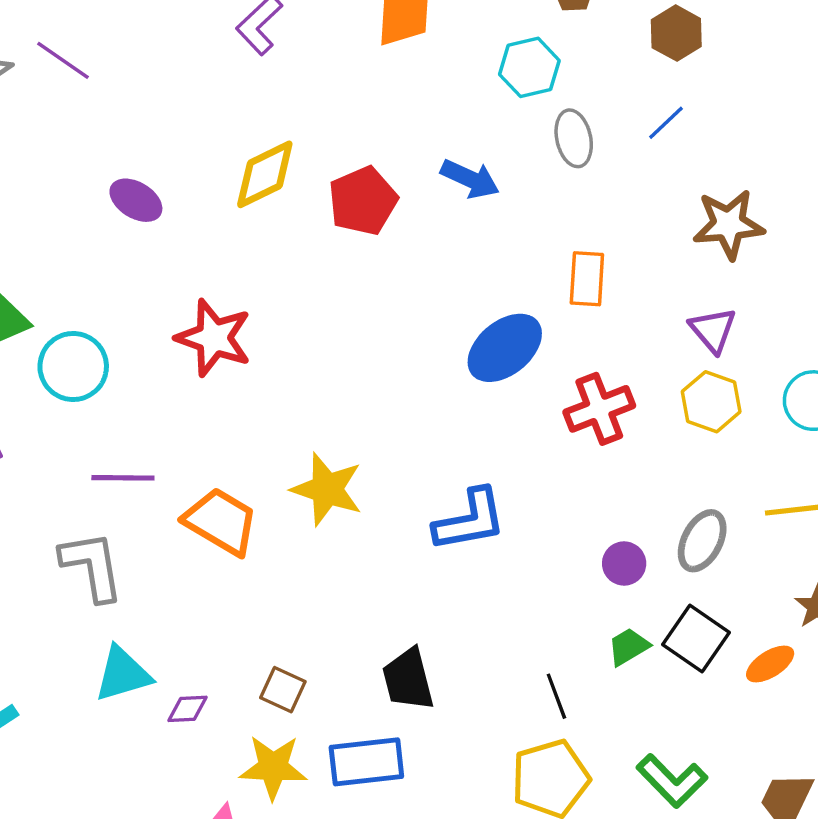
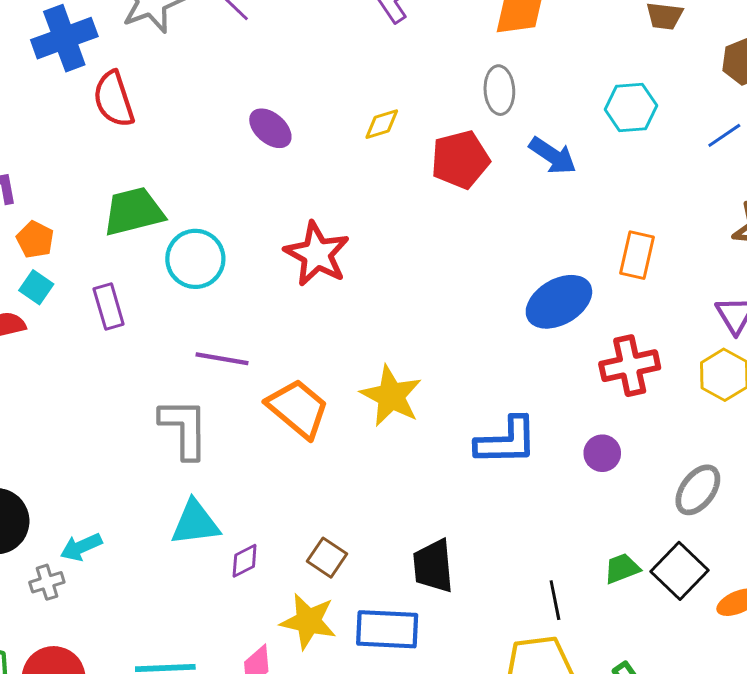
cyan hexagon: (529, 67) -> (631, 107), moved
gray ellipse: (574, 138) -> (499, 90), moved
yellow diamond: (265, 174) -> (382, 124), size x0.6
purple circle: (624, 563) -> (602, 453), moved
purple diamond: (187, 709) -> (245, 561), turned -33

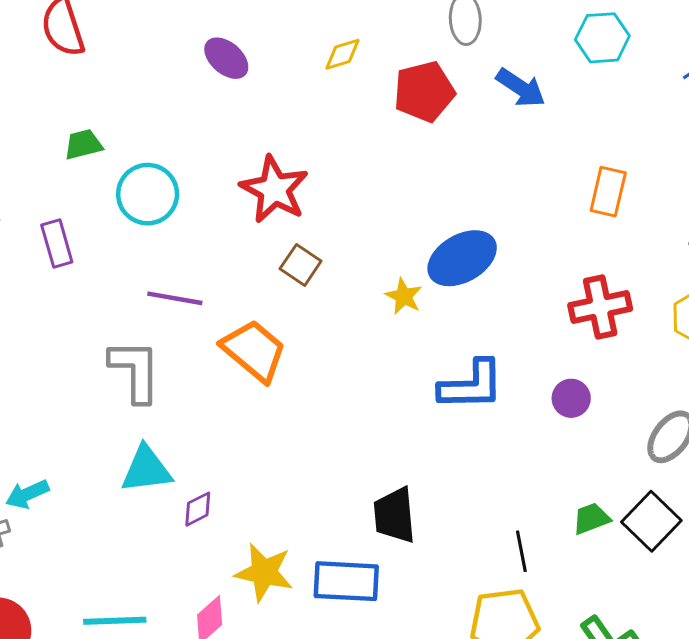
green trapezoid: (134, 211) -> (83, 144), size x0.6
blue ellipse: (559, 302) -> (462, 258), moved
yellow star: (391, 396) -> (404, 296), moved, size x0.6
brown square: (327, 558) -> (301, 265), moved

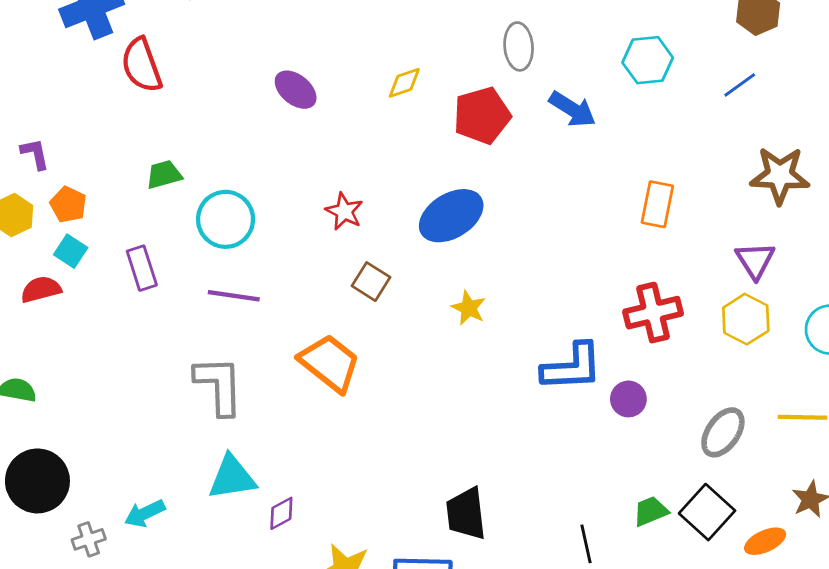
red star: (274, 189) -> (344, 211), size x0.6
blue ellipse: (462, 258) -> (451, 216), moved
purple line: (175, 298) -> (234, 296), moved
blue L-shape: (471, 385) -> (572, 367), moved
cyan arrow: (27, 494) -> (145, 513), moved

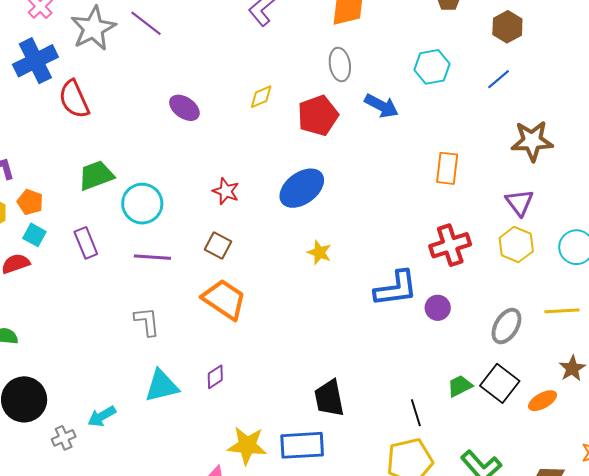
green trapezoid: (164, 175) -> (96, 175), size x1.4
brown square: (371, 282) -> (218, 246), moved
gray L-shape: (219, 385) -> (147, 321), size x0.7
purple diamond: (281, 513) -> (215, 377), moved

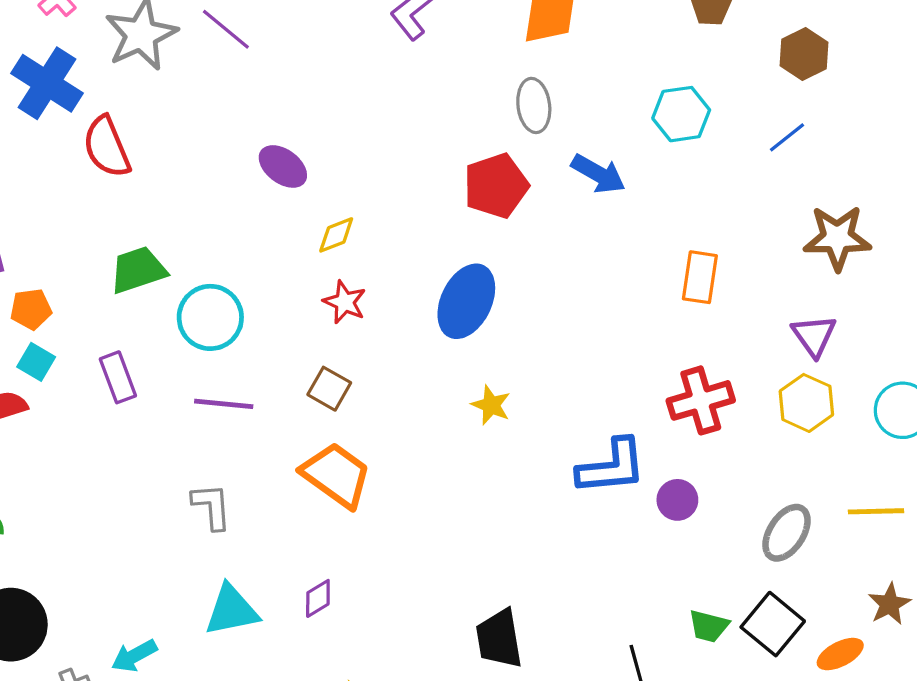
blue cross: (35, 61) -> (47, 83), turned -33
yellow diamond: (261, 97) -> (336, 235), moved
blue ellipse: (302, 188) -> (466, 301), turned -30
orange pentagon: (30, 202) -> (31, 309), turned -30
green trapezoid: (460, 386) -> (709, 626), turned -140

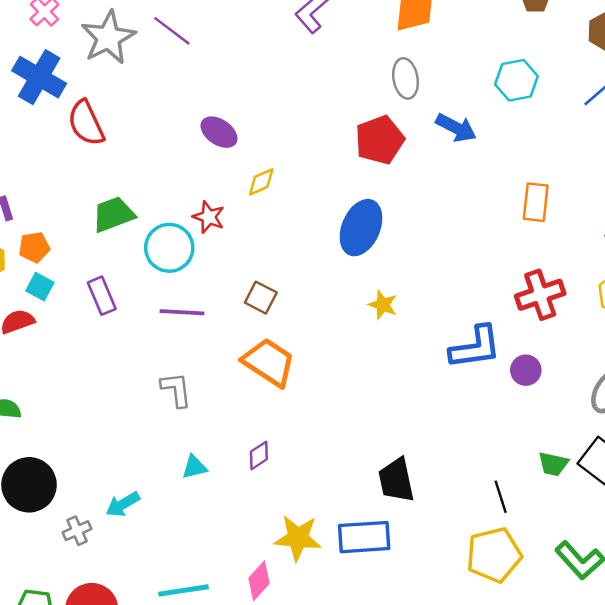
red star: (345, 302) -> (209, 217), moved
cyan triangle: (232, 610) -> (194, 467), size x0.6

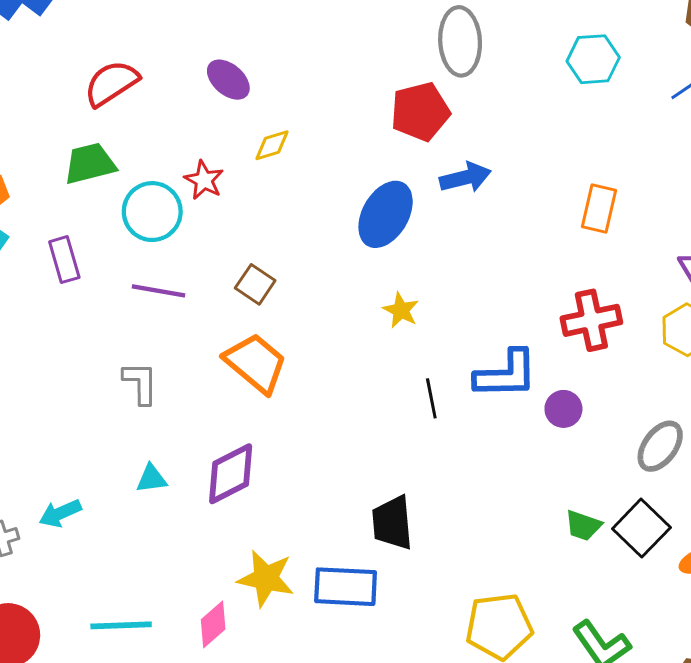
gray ellipse: (406, 78) -> (460, 41), size x1.4
red semicircle: (86, 123) -> (111, 83), moved, turned 75
blue arrow: (456, 128) -> (465, 177), moved, turned -48
purple diamond: (259, 455) -> (231, 474), size x1.8
black line: (501, 497) -> (431, 398), moved

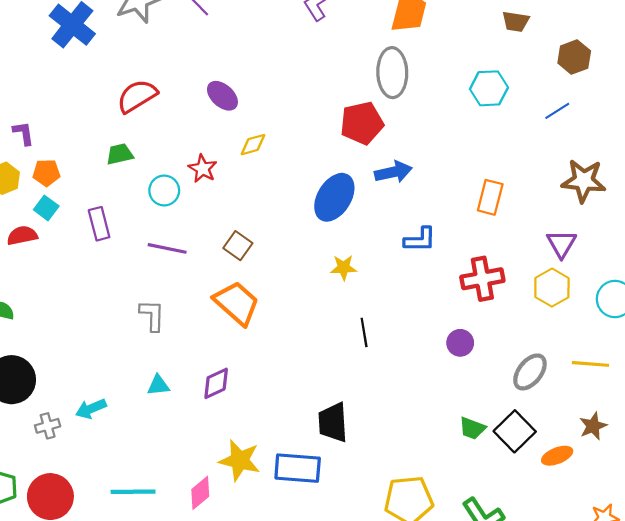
green trapezoid: (90, 164) -> (120, 154), size x0.7
cyan circle: (152, 212) -> (164, 190), size x0.7
yellow star: (401, 310) -> (344, 268), turned -30
blue L-shape: (506, 374) -> (420, 240), moved, size x0.7
purple diamond: (231, 474) -> (216, 383), size x0.7

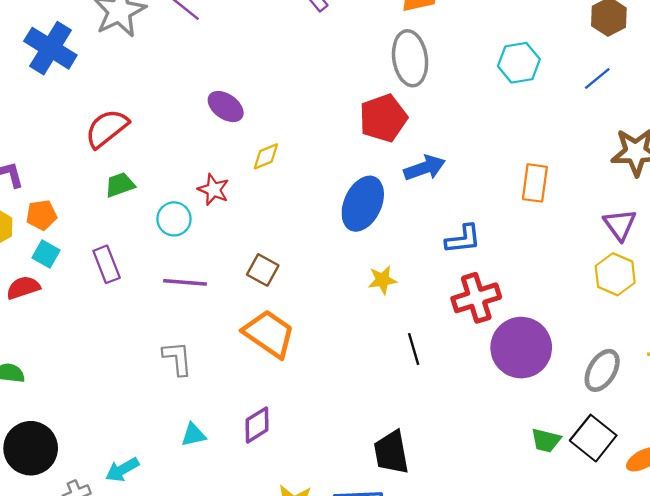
red semicircle: (137, 96) -> (107, 128), moved
red cross: (482, 279) -> (476, 298), moved
purple circle: (460, 343) -> (521, 348), size x2.0

